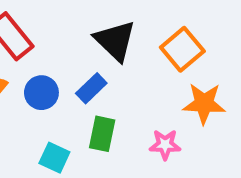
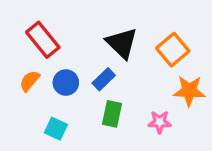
cyan square: (54, 158) -> (56, 129), moved

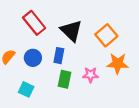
red rectangle: (43, 40) -> (34, 23), moved
blue rectangle: (104, 79) -> (59, 56), turned -35
pink star: (160, 122) -> (91, 75), moved

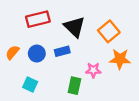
red rectangle: (34, 23) -> (38, 19), turned -65
blue rectangle: (59, 56) -> (62, 51), turned 64
green rectangle: (65, 79) -> (74, 86), moved

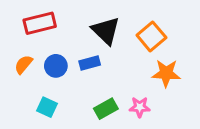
red rectangle: (38, 19) -> (40, 23), moved
pink star: (93, 70) -> (140, 107), moved
green rectangle: (74, 86) -> (106, 109), turned 49

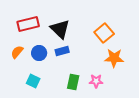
black triangle: (106, 31) -> (60, 29), moved
green rectangle: (106, 109) -> (73, 82), turned -49

